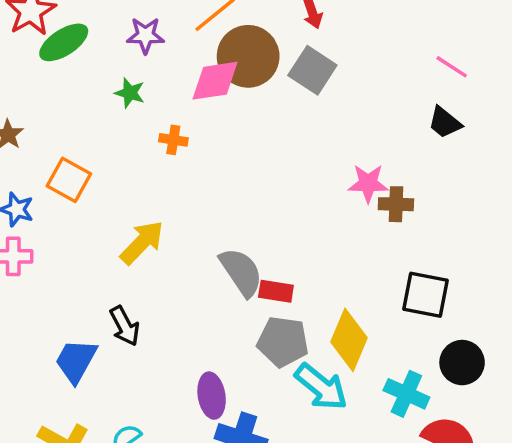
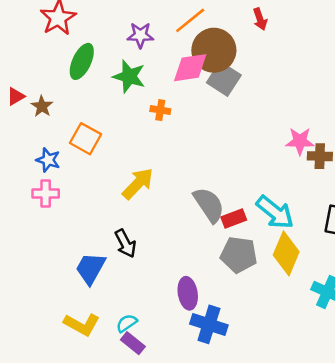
green ellipse: (64, 42) -> (82, 61), moved, turned -32
gray square: (312, 70) -> (224, 79), moved
green star: (130, 93) -> (129, 76), size x1.5
red rectangle: (276, 291) -> (234, 218), turned -30
cyan arrow: (321, 387) -> (275, 212), moved

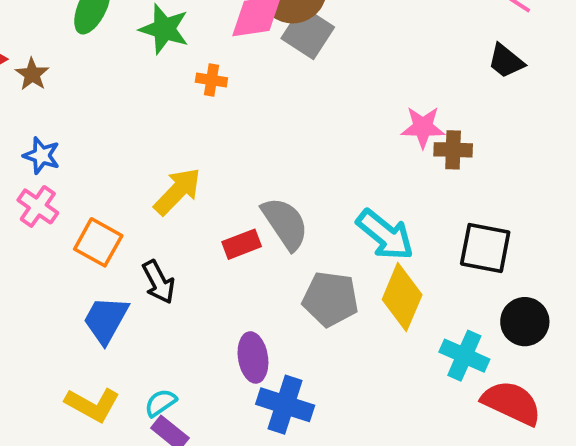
orange square: (86, 139) -> (98, 242), moved
pink cross: (46, 194) -> (38, 206), turned 35
red rectangle: (234, 218) -> (242, 244), moved

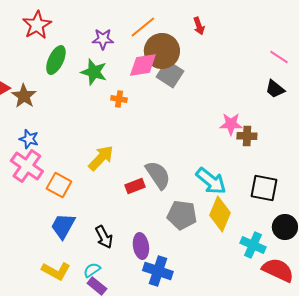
brown star: (32, 74) -> (24, 96), size x1.4
pink cross: (38, 206) -> (27, 166), size x1.5
black arrow: (159, 282) -> (104, 237), moved

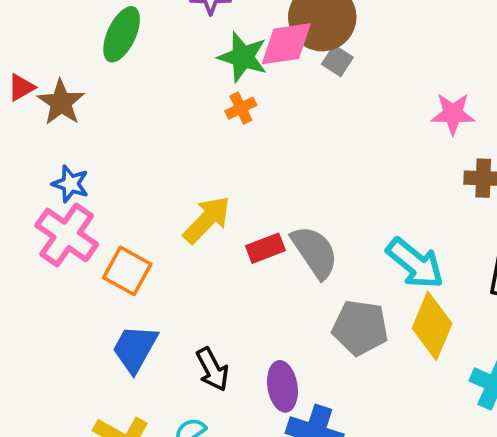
green star: (94, 72) -> (243, 57), moved
gray square: (170, 74) -> (337, 61), size x0.6
orange cross: (119, 99) -> (241, 108), turned -35
pink star: (231, 124) -> (453, 114), moved
red rectangle: (135, 186) -> (265, 248), moved

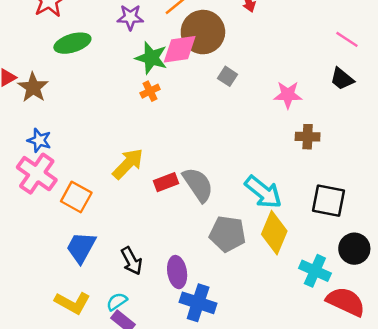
green ellipse: (122, 34) -> (72, 43), turned 48
gray square: (337, 61) -> (228, 76), moved

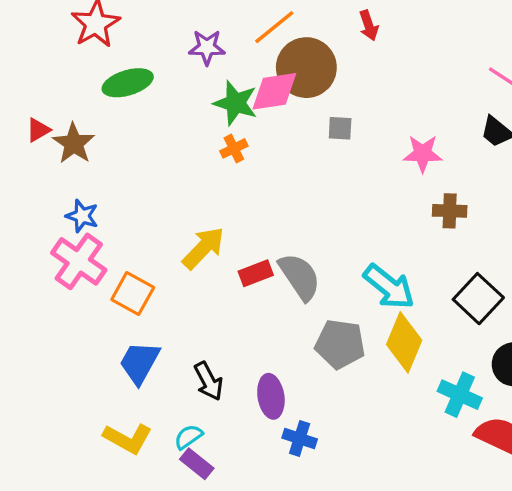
gray square: (228, 76) -> (340, 128), turned -30
black square: (328, 201) -> (478, 299), turned 32
blue cross: (198, 303) -> (300, 438), size x0.7

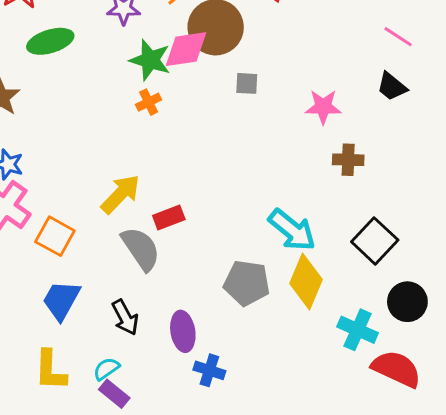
gray semicircle: (300, 277) -> (141, 249), moved
yellow L-shape: (128, 438) -> (50, 370), turned 63

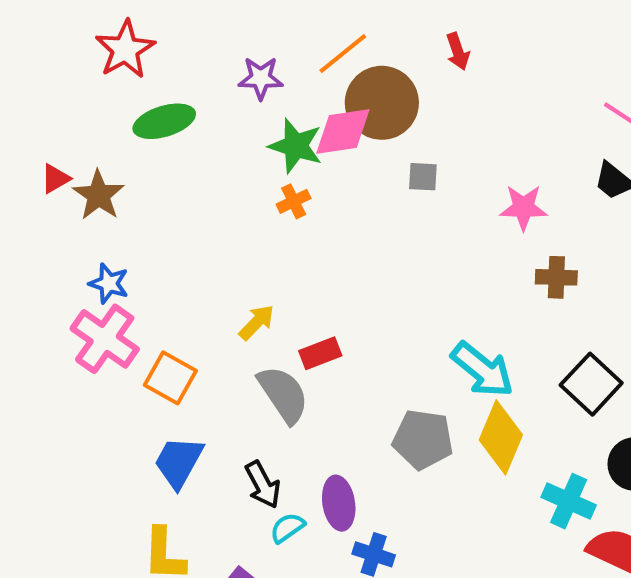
yellow arrow: (120, 194) -> (257, 322), size x0.7
cyan semicircle: (106, 369) -> (287, 528), moved

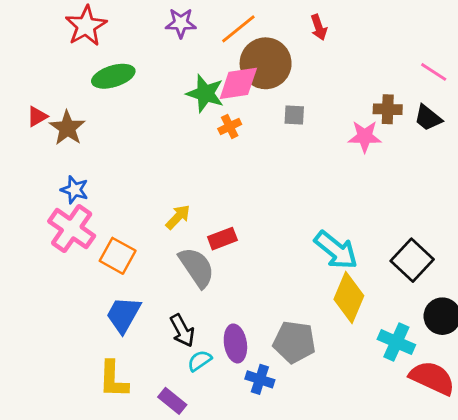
purple star: (261, 78) -> (181, 23), moved
orange cross: (294, 201) -> (230, 127), moved
brown cross: (556, 277) -> (388, 109), moved
gray pentagon: (423, 439) -> (294, 342), moved

